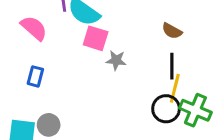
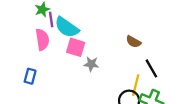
pink semicircle: (34, 28) -> (42, 40), moved, turned 40
black line: (172, 66) -> (151, 68), moved, turned -30

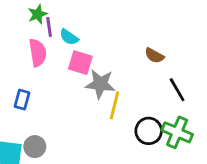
cyan semicircle: (67, 27) -> (69, 37), size x0.6
gray star: (91, 64) -> (100, 84), size x1.5
yellow line: (136, 85) -> (114, 105), moved

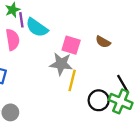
cyan semicircle: (69, 37) -> (37, 28), size x1.5
pink square: (80, 63) -> (71, 45), moved
black line: (177, 90) -> (123, 84), moved

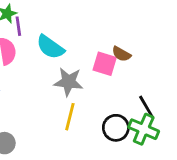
cyan semicircle: (37, 28) -> (50, 47), moved
pink square: (71, 45) -> (105, 64), moved
yellow line: (72, 80) -> (70, 117), moved

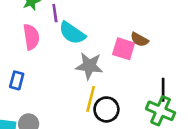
purple line: (18, 26) -> (55, 13), moved
black line: (146, 107) -> (163, 90), turned 30
black circle: (116, 128) -> (106, 109), moved

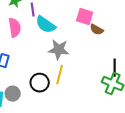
pink square: (124, 49) -> (85, 17), moved
black circle: (106, 109) -> (40, 83), moved

